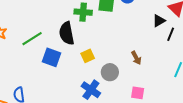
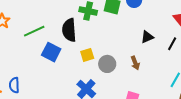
black triangle: (159, 21) -> (147, 37), moved
gray circle: (110, 72) -> (107, 64), moved

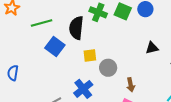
brown arrow: (135, 63) -> (131, 85), moved

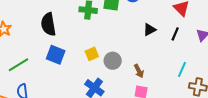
green line: (42, 23) -> (19, 65), moved
black semicircle: (76, 28) -> (48, 24), moved

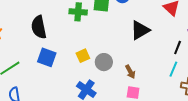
black triangle: (150, 30) -> (140, 30), size x1.5
black line: (175, 34) -> (178, 47), moved

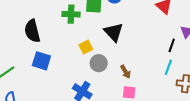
black triangle: (140, 30) -> (114, 32), moved, turned -40
yellow square: (83, 56) -> (86, 47), moved

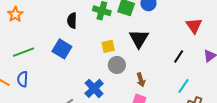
black semicircle: (32, 31) -> (72, 21), moved, size x0.7
black line: (172, 45) -> (179, 57), moved

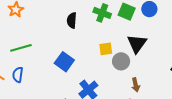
blue square: (62, 49) -> (64, 62), moved
gray circle: (117, 65) -> (121, 61), moved

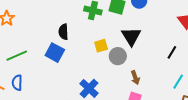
black semicircle: (72, 20) -> (63, 32), moved
blue square: (64, 62) -> (55, 53), moved

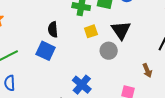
yellow square: (101, 46) -> (91, 31), moved
brown arrow: (135, 78) -> (147, 70), moved

